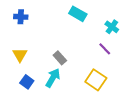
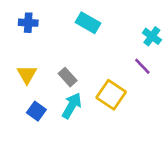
cyan rectangle: (78, 14) -> (88, 23), moved
gray rectangle: (60, 58) -> (68, 77), moved
yellow square: (96, 80) -> (111, 95), moved

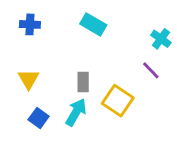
gray rectangle: (68, 77) -> (83, 82), moved, turned 42

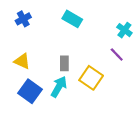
blue cross: (30, 24) -> (23, 19), turned -32
yellow triangle: (29, 79) -> (22, 61), turned -36
blue square: (39, 118) -> (30, 91), size x1.5

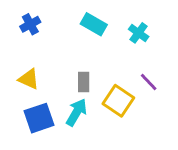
cyan cross: (124, 30) -> (139, 33), moved
purple line: (117, 54) -> (149, 82), moved
blue square: (30, 91) -> (39, 118), turned 35

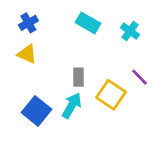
yellow triangle: (29, 79) -> (27, 54), moved
blue square: (39, 118) -> (37, 111), turned -32

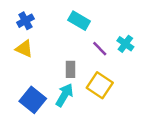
cyan cross: (130, 31) -> (125, 44), moved
purple line: (139, 77) -> (100, 49), moved

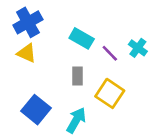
blue cross: (25, 21) -> (28, 22), size x1.5
cyan rectangle: (79, 21) -> (82, 38), moved
cyan arrow: (64, 95) -> (76, 120), moved

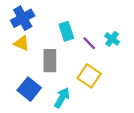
cyan rectangle: (82, 38) -> (66, 31), turned 42
gray rectangle: (78, 76) -> (50, 61), moved, size x1.5

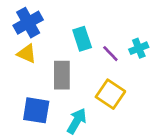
cyan cross: (112, 39) -> (139, 48), turned 32
blue square: (29, 89) -> (36, 110), turned -30

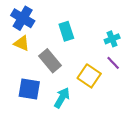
blue cross: (28, 23) -> (23, 18), turned -30
purple line: (110, 54) -> (113, 63), moved
gray rectangle: (62, 75) -> (50, 61), turned -40

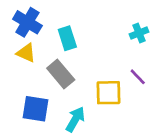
cyan rectangle: (66, 31) -> (67, 38), moved
cyan cross: (112, 39) -> (139, 33), moved
yellow square: (89, 76) -> (109, 93), turned -35

